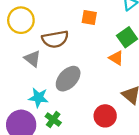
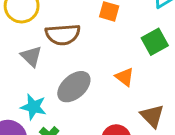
orange triangle: (116, 58) -> (125, 77), moved

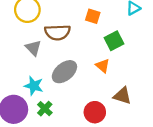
green square: (155, 42) -> (114, 41), moved
brown triangle: (152, 116) -> (122, 96), turned -30

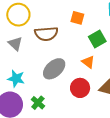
gray triangle: (33, 48) -> (15, 44), moved
cyan star: (34, 86) -> (16, 79), moved
red circle: (95, 112) -> (80, 88), moved

